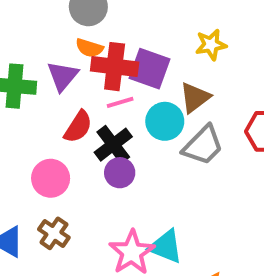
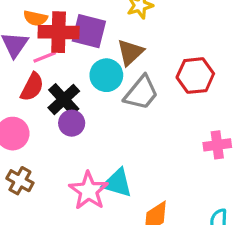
pink line: (120, 102) -> (45, 57), moved

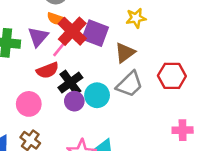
red cross: (59, 32) -> (72, 31), turned 36
pink line: (45, 57) -> (60, 49), turned -36
cyan circle: (106, 75) -> (97, 95), moved
red semicircle: (32, 87) -> (48, 70), turned 35

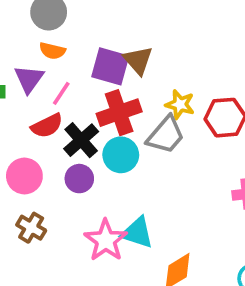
yellow star: (136, 18) -> (180, 104), moved, turned 30
red cross: (72, 31) -> (119, 113), moved, turned 32
brown triangle: (125, 53) -> (138, 60), moved, turned -30
purple circle: (74, 101) -> (79, 179), moved

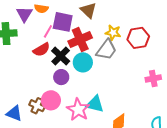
purple square: (110, 66) -> (63, 22), moved
purple triangle: (29, 79) -> (24, 14), moved
pink circle: (24, 176) -> (51, 100), moved

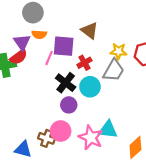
red cross: (80, 39) -> (84, 63), size x0.6
red semicircle: (41, 50) -> (19, 57), moved

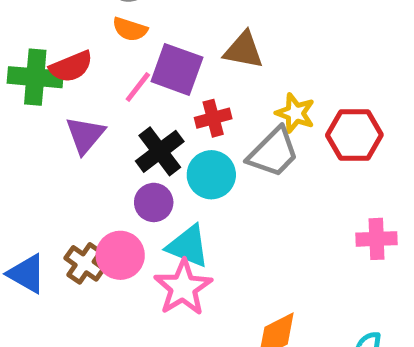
brown triangle: (90, 31) -> (243, 50), turned -42
purple triangle: (22, 42) -> (85, 135), moved
cyan triangle: (108, 130) -> (188, 246), moved

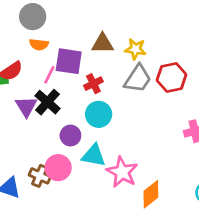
yellow star: (295, 113) -> (135, 49), moved
black cross: (160, 151) -> (47, 102), moved
gray trapezoid: (273, 153) -> (138, 79), moved
pink star: (183, 287) -> (122, 172), moved

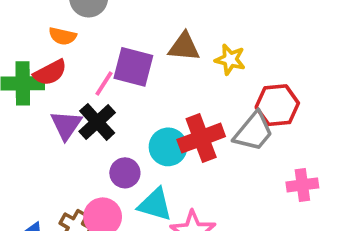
orange semicircle: (39, 45) -> (63, 36), moved
gray trapezoid: (138, 79) -> (253, 132), moved
red cross: (93, 84) -> (201, 138), moved, size x1.6

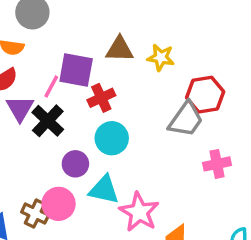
purple triangle: (66, 125) -> (20, 108), moved
red cross: (201, 138) -> (101, 98), moved, size x0.7
pink cross: (302, 185) -> (217, 164), moved

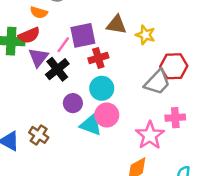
purple square: (76, 70) -> (83, 35), turned -30
pink circle: (59, 204) -> (107, 115), moved
pink star: (139, 212) -> (150, 135), moved

